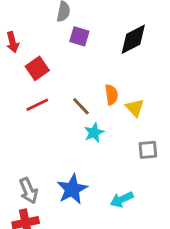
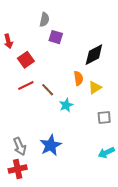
black diamond: (133, 39) -> (94, 55), moved
brown line: (81, 106) -> (48, 90), moved
yellow triangle: (135, 108) -> (95, 88), turned 40
cyan arrow: (122, 199) -> (106, 153), moved

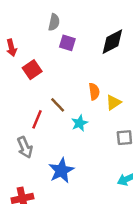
black diamond: (94, 55) -> (112, 42), moved
red line: (26, 86) -> (37, 119), moved, turned -42
gray arrow: (20, 146) -> (25, 147), moved

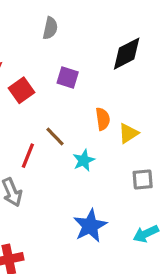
purple square: (67, 43) -> (68, 77), moved
blue star: (61, 170) -> (90, 226), moved

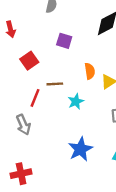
red square: (21, 90) -> (29, 61), moved
brown line: (55, 136) -> (55, 84), turned -49

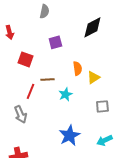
purple square: (64, 41) -> (55, 42), turned -32
red square: (29, 61) -> (25, 59), turned -35

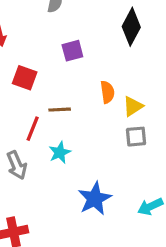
black diamond: (92, 27) -> (131, 27), turned -35
cyan star: (65, 94) -> (60, 152), moved
gray square: (102, 106) -> (136, 137), moved

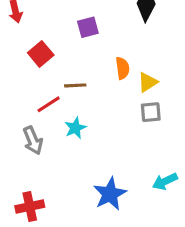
red square: (25, 78) -> (41, 54), turned 30
red line: (33, 129) -> (49, 104), turned 35
blue star: (95, 199) -> (110, 194), moved

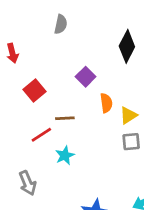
purple square: (88, 27) -> (86, 77), moved, turned -30
gray arrow: (33, 140) -> (28, 183), moved

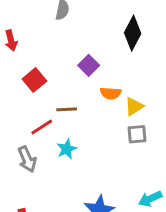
orange semicircle: (106, 103) -> (111, 93), turned 102
gray arrow: (28, 183) -> (27, 159), moved

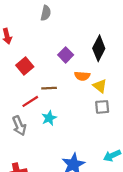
black diamond: (133, 33) -> (99, 48), moved
yellow triangle: (134, 106) -> (100, 86), turned -48

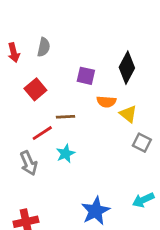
gray semicircle: (46, 13) -> (44, 47), moved
purple square: (66, 55) -> (86, 76), turned -32
gray square: (102, 107) -> (142, 143), moved, turned 32

